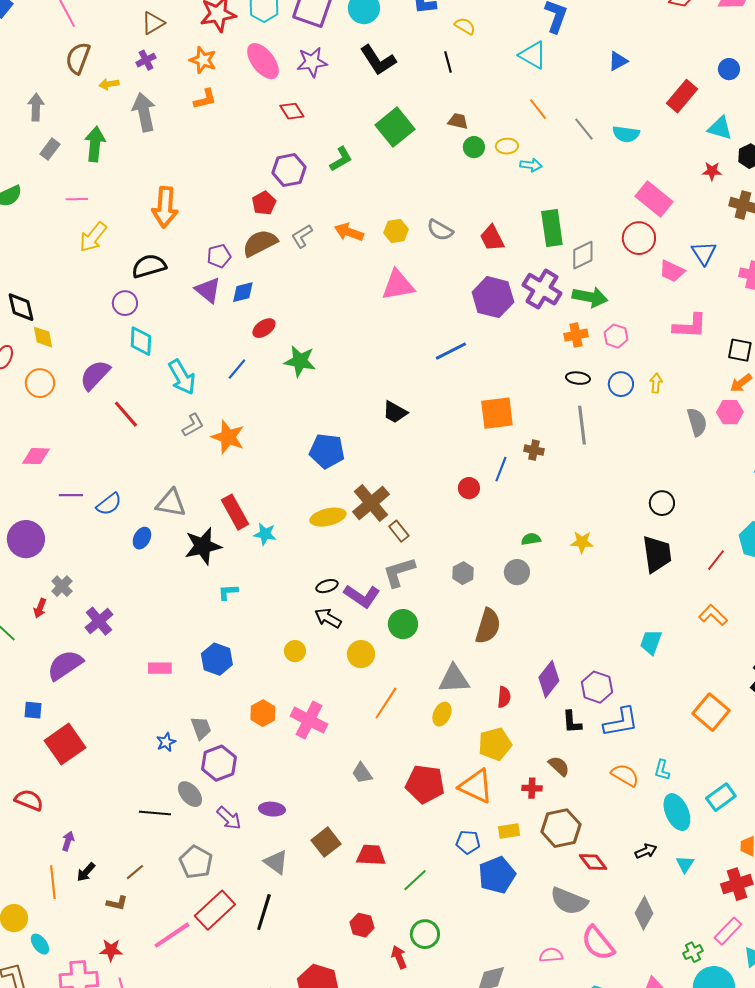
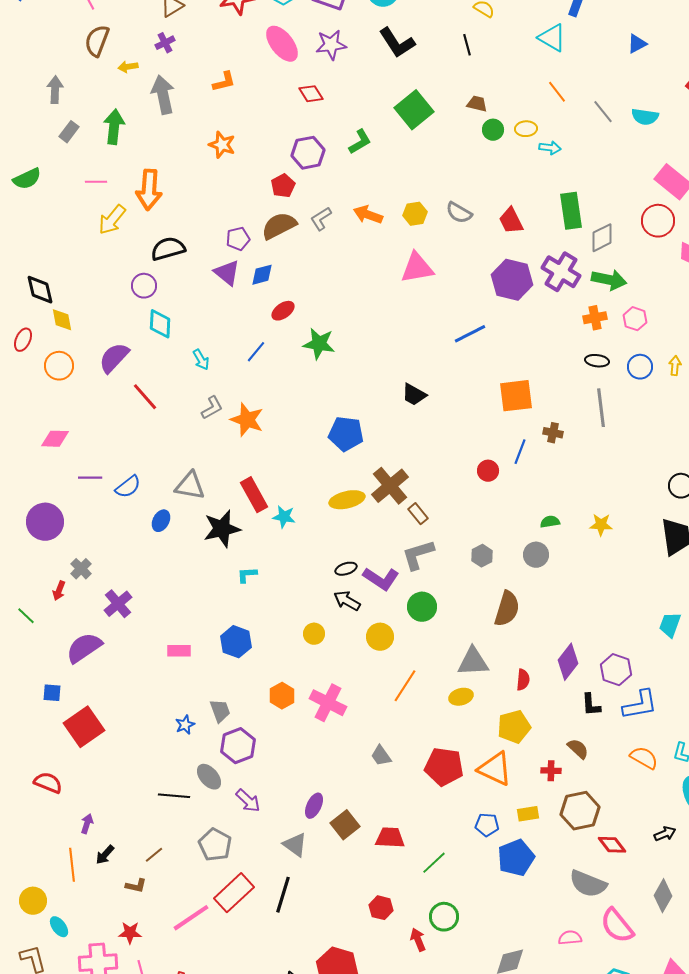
orange star: (203, 60) -> (222, 145), moved
orange arrow: (165, 207) -> (149, 190), moved
cyan arrow: (182, 377) -> (201, 360), size x0.6
yellow ellipse: (442, 714) -> (461, 697), turned 50
purple ellipse: (272, 809) -> (314, 806), moved, turned -70

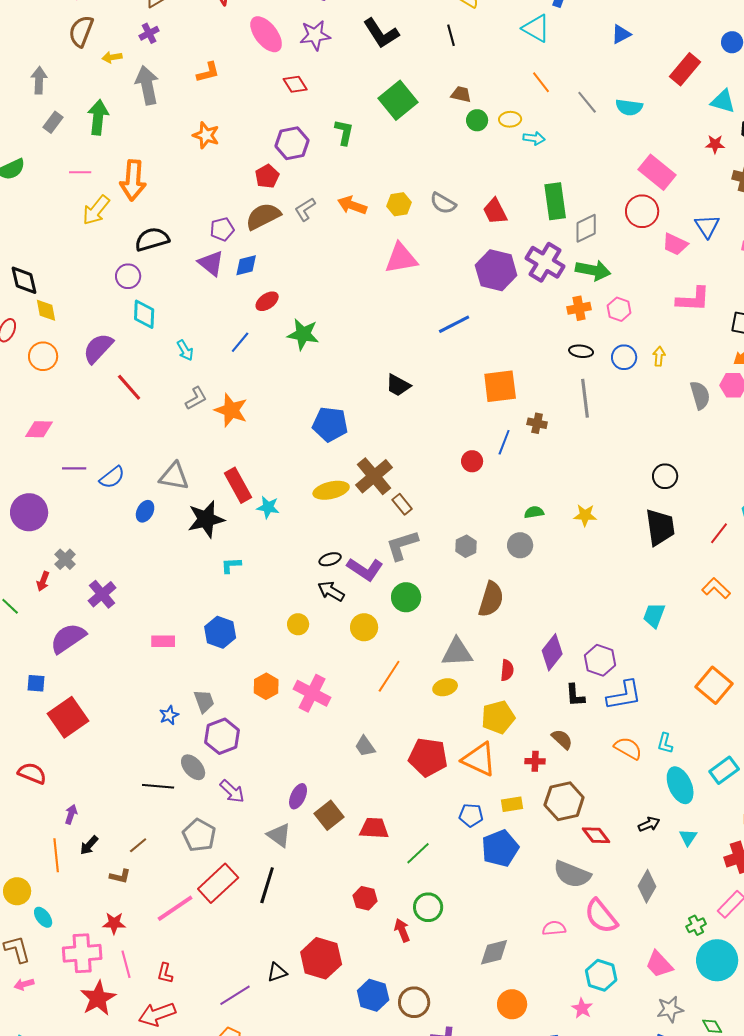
green L-shape: (360, 142) -> (344, 132), turned -48

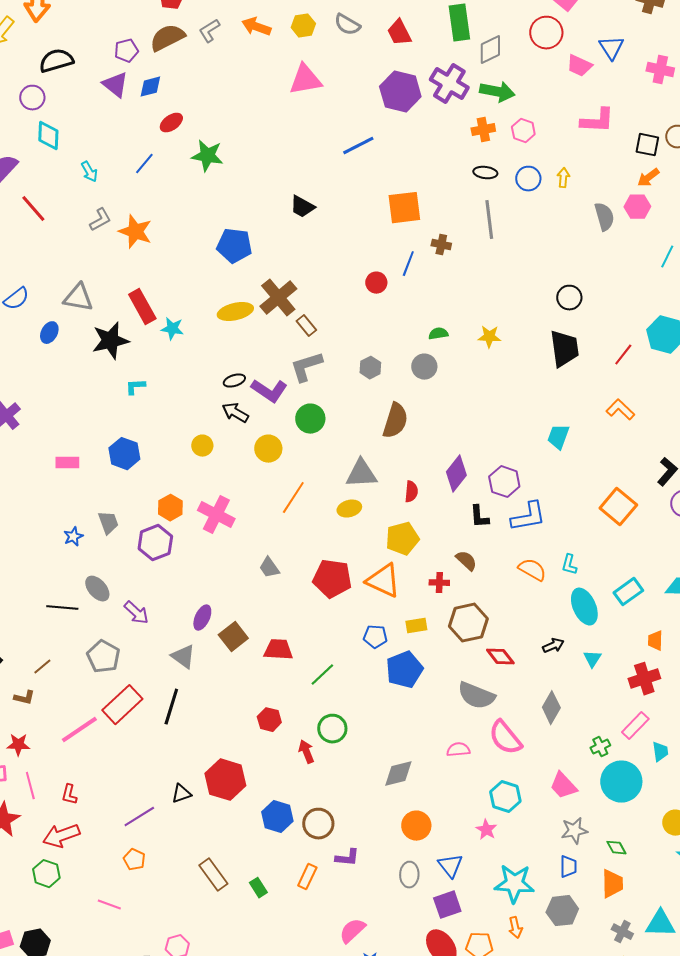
purple hexagon: (222, 736) -> (155, 543), moved

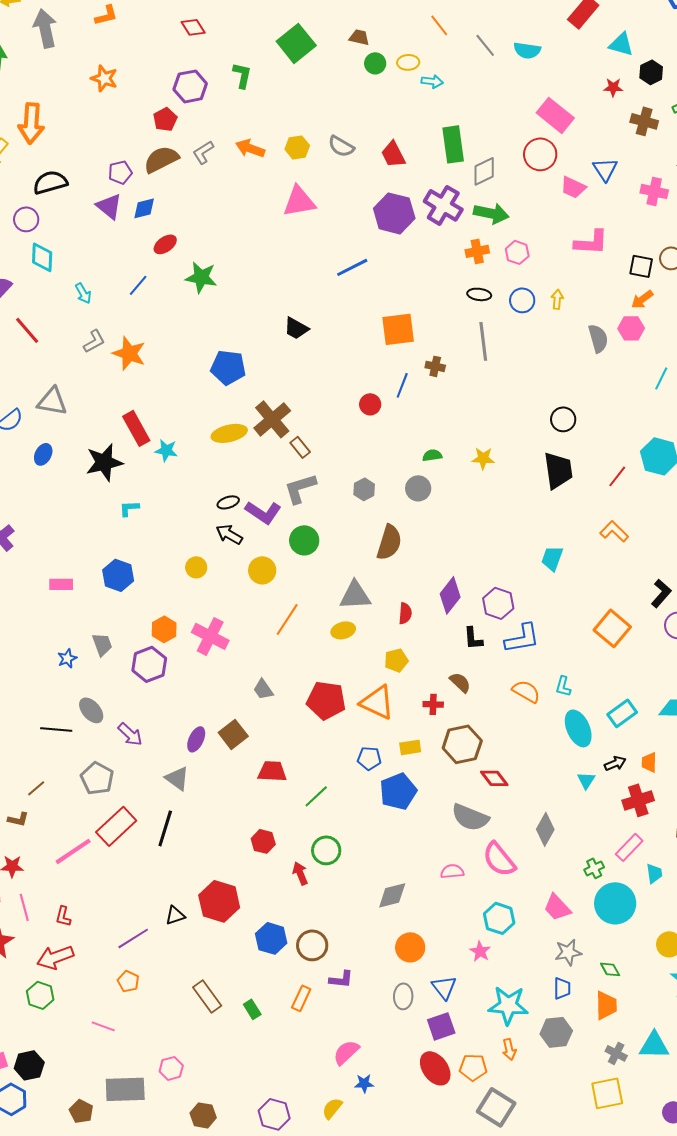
gray triangle: (78, 298) -> (52, 401), moved
yellow pentagon: (402, 539) -> (396, 660), size x0.7
brown square: (233, 637) -> (233, 734), moved
black arrow: (553, 646) -> (615, 763), moved

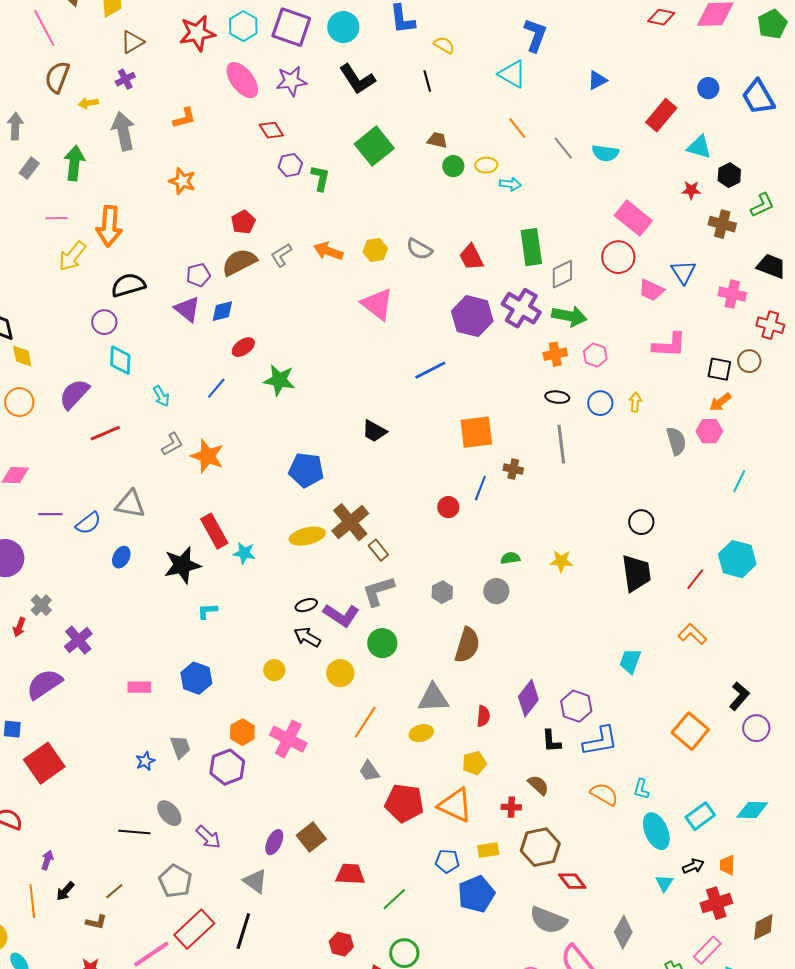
purple hexagon: (190, 86) -> (290, 165), moved, size x0.7
pink triangle: (299, 201) -> (377, 304), turned 48
red line: (27, 330) -> (105, 433), turned -72
gray trapezoid: (263, 689) -> (369, 771), moved

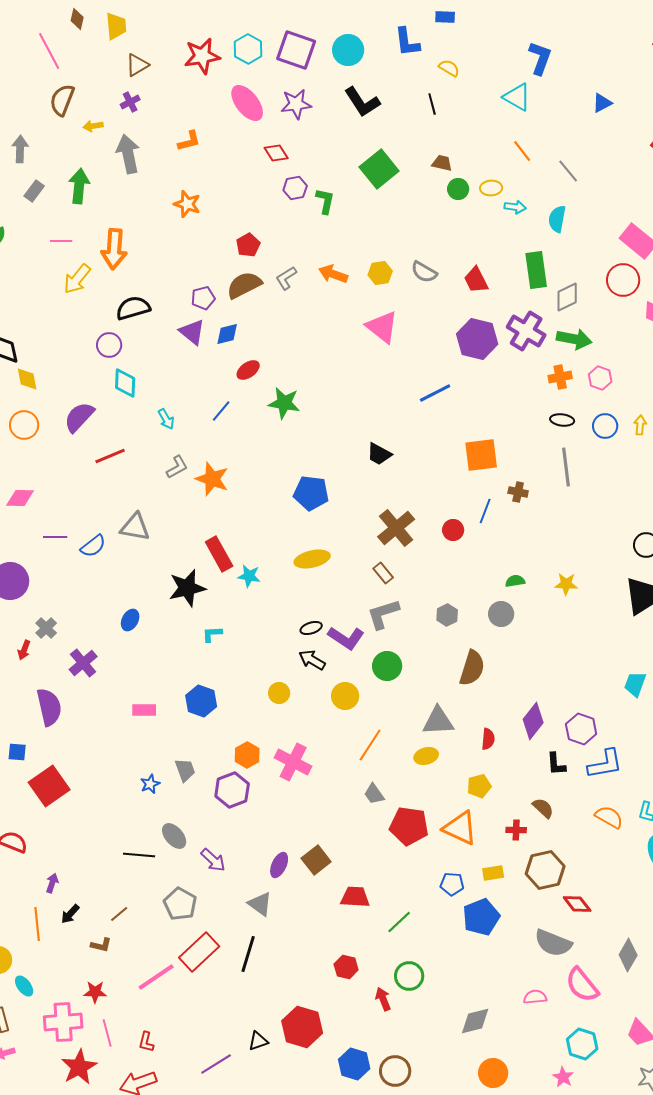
cyan semicircle: (605, 153) -> (557, 219), moved, turned 92
brown cross: (350, 522) -> (396, 528), moved
blue ellipse: (121, 557) -> (130, 620), moved
purple semicircle: (44, 684) -> (49, 707), turned 111

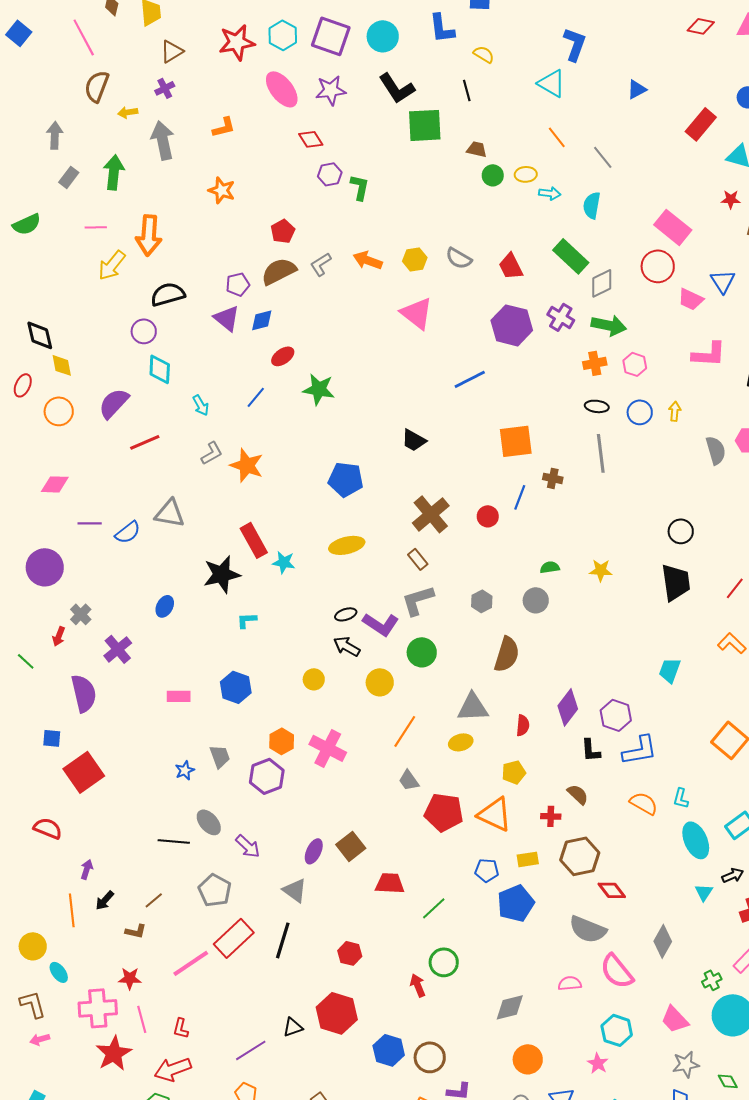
green square: (379, 169) -> (425, 125), moved, turned 36
green rectangle: (536, 270) -> (571, 256), turned -39
purple cross: (526, 331) -> (561, 317), size x0.7
red hexagon: (346, 967) -> (350, 953), moved

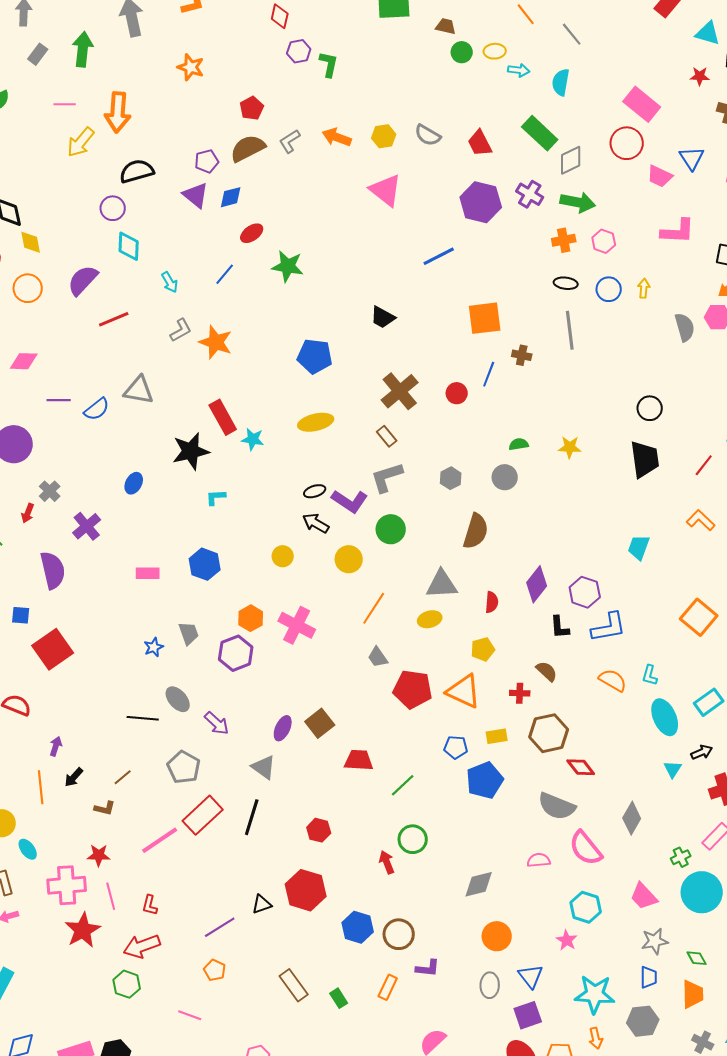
red diamond: (311, 139) -> (280, 16), turned 45

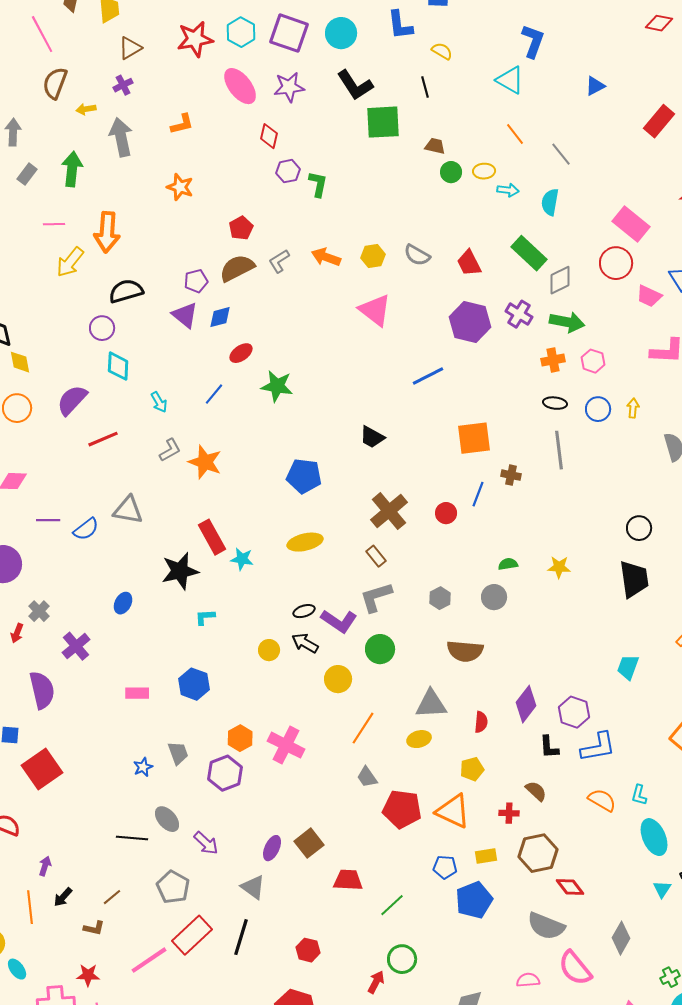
brown semicircle: (476, 531) -> (465, 651), turned 78
yellow circle: (283, 556) -> (269, 650), moved
red arrow: (387, 862) -> (376, 982), turned 50

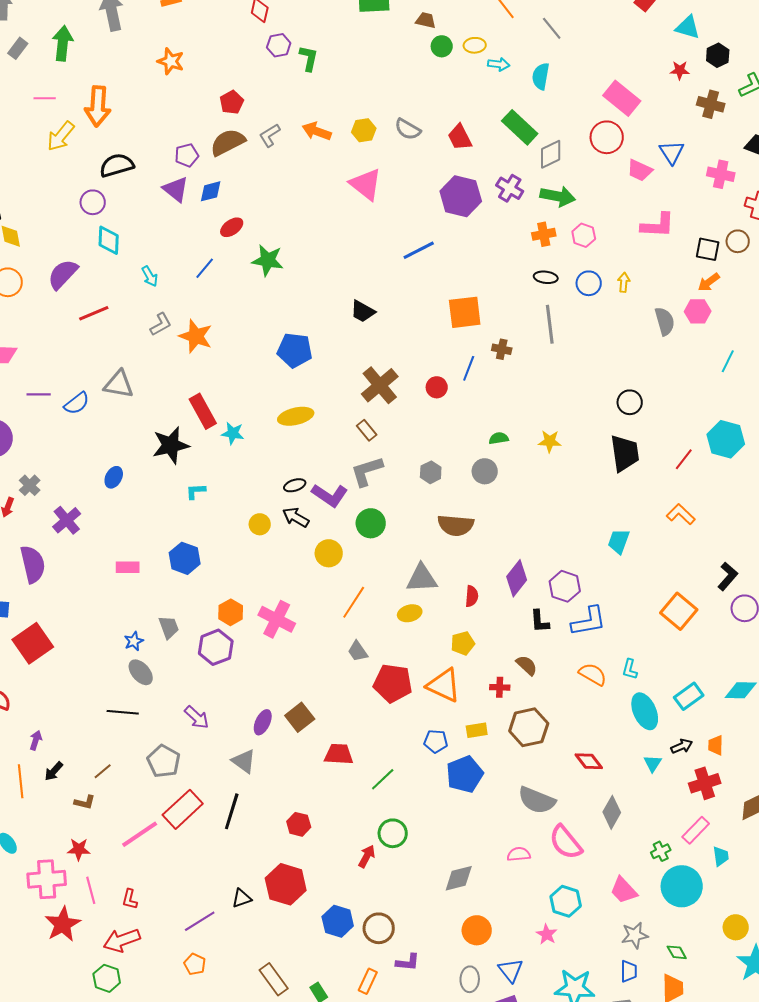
gray ellipse: (167, 819) -> (141, 672), moved
red diamond: (570, 887) -> (589, 761), moved

